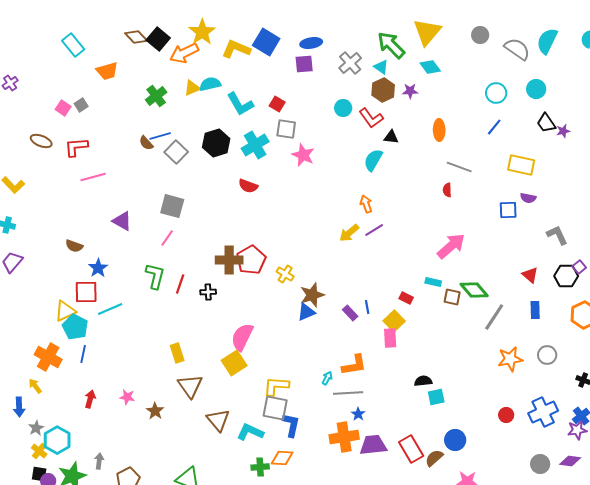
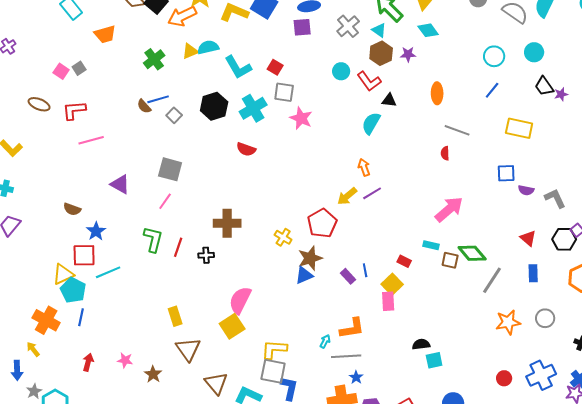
gray square: (176, 152) -> (174, 115), size x0.7
purple semicircle: (528, 198) -> (526, 190), moved
red pentagon: (251, 260) -> (322, 223), moved

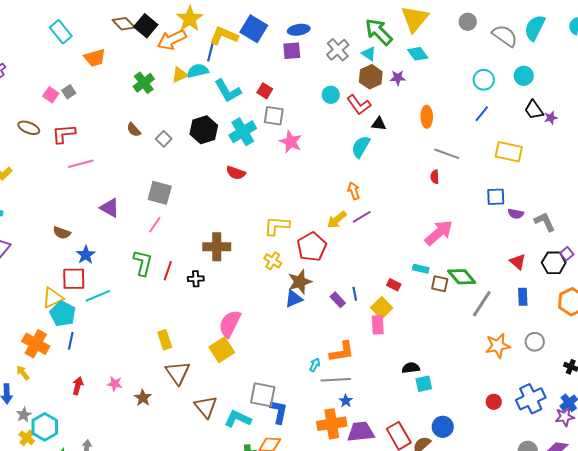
blue line: (158, 99) -> (211, 51), moved, turned -60
yellow L-shape: (274, 349) -> (277, 226), moved

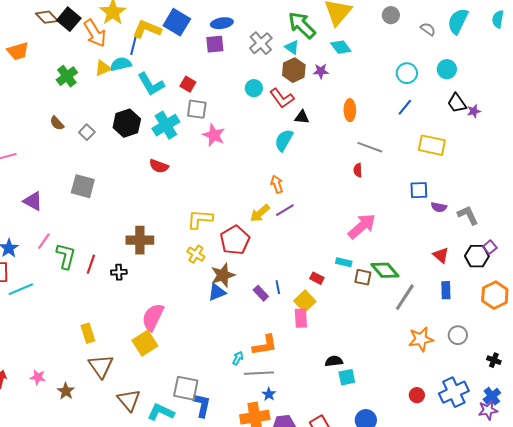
gray semicircle: (505, 36) -> (428, 29), size x0.6
orange arrow: (172, 40) -> (95, 33), turned -96
pink line: (155, 225) -> (44, 241), moved

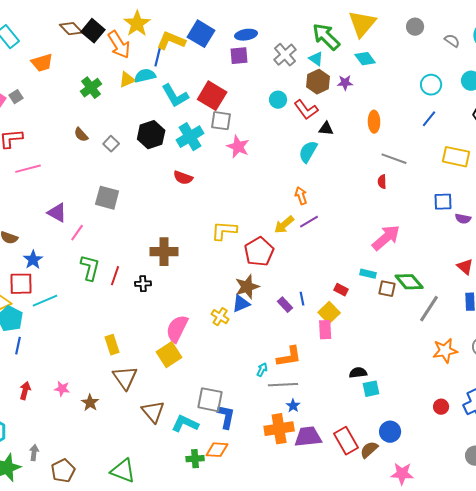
red square: (188, 84) -> (212, 96), size x1.8
pink line: (44, 241) -> (77, 233), moved
yellow cross: (196, 254) -> (220, 317), moved

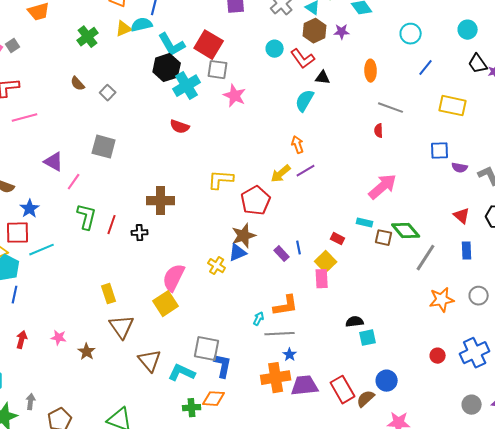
cyan circle: (431, 85) -> (411, 34), moved
black hexagon: (151, 135) -> (167, 68), moved

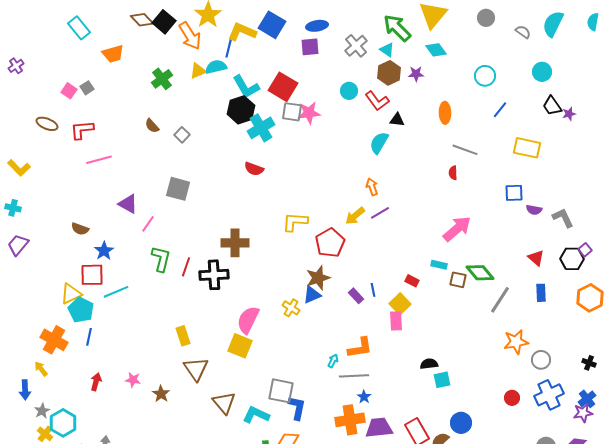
pink star: (235, 96) -> (309, 113), moved, turned -30
black cross: (140, 233) -> (214, 275), size x1.8
gray circle: (479, 296) -> (541, 360), moved
yellow square: (166, 304) -> (240, 346), turned -35

